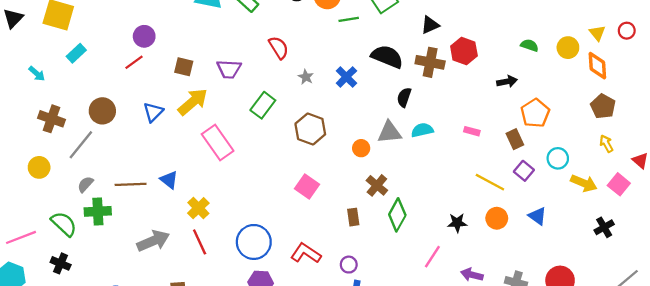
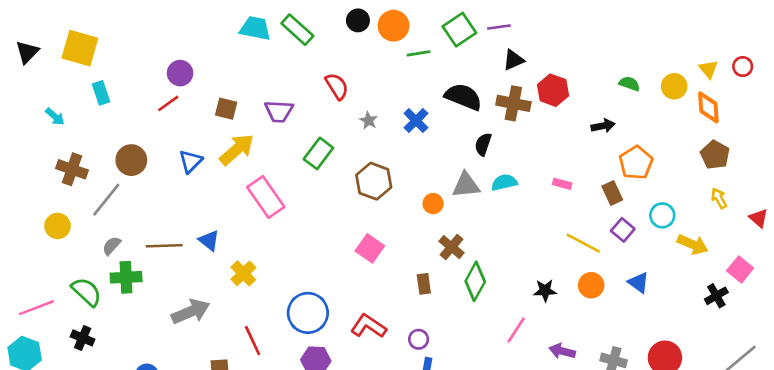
cyan rectangle: (76, 53) -> (101, 93), turned -66
pink square: (619, 184) -> (740, 269), moved
red line: (200, 242) -> (253, 341), moved

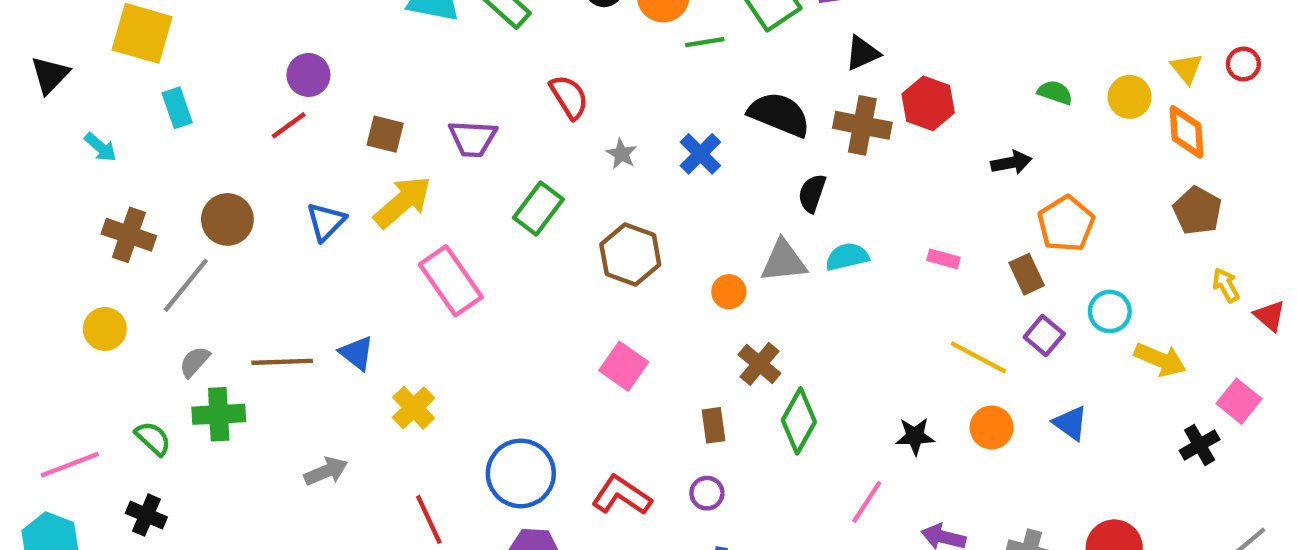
black triangle: (27, 52) -> (50, 75), moved
yellow arrow: (719, 198) -> (1226, 285), moved
green semicircle: (87, 292) -> (153, 438), size x0.7
gray arrow: (191, 312) -> (326, 471), size x0.7
purple circle: (419, 339) -> (707, 493), moved

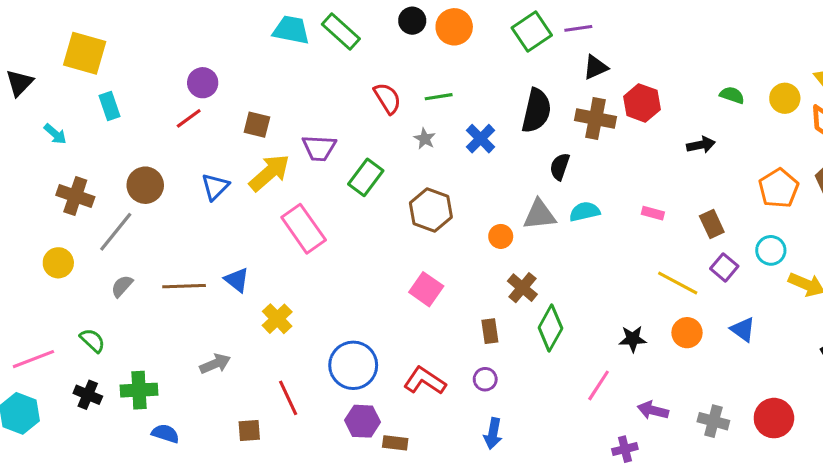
green line: (705, 42) -> (439, 97), moved
black semicircle: (779, 114) -> (536, 111), turned 81
purple trapezoid: (473, 138) -> (319, 148), moved
orange pentagon: (1066, 224) -> (779, 188), moved
green cross: (219, 414) -> (139, 390), moved

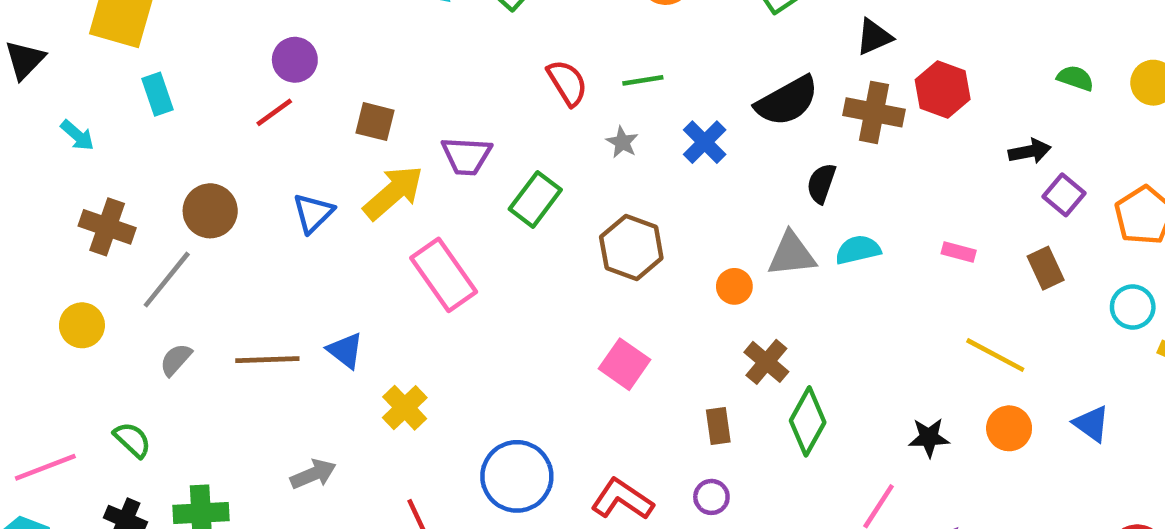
black semicircle: (536, 111) -> (787, 101), turned 48
purple square: (724, 267) -> (1064, 195), moved

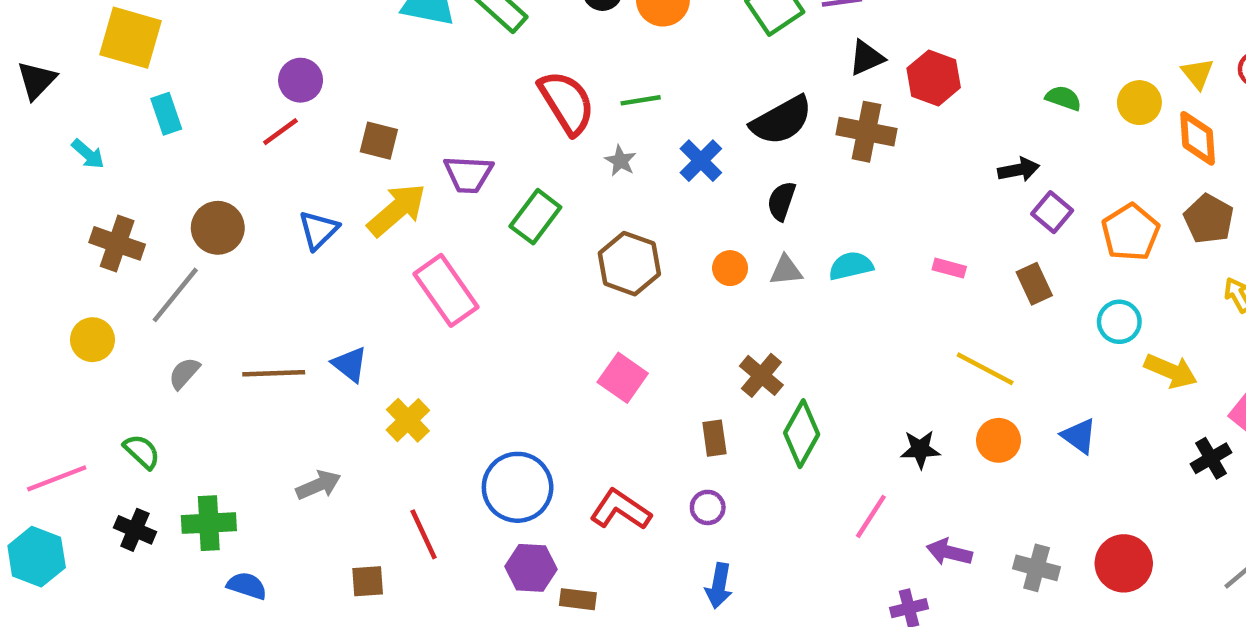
red semicircle: (567, 83) -> (567, 103), size x1.4
red hexagon: (943, 90) -> (934, 78), moved
black semicircle: (821, 183) -> (781, 201), moved
gray triangle: (792, 254) -> (786, 270), size x0.7
orange circle: (734, 286) -> (730, 268), moved

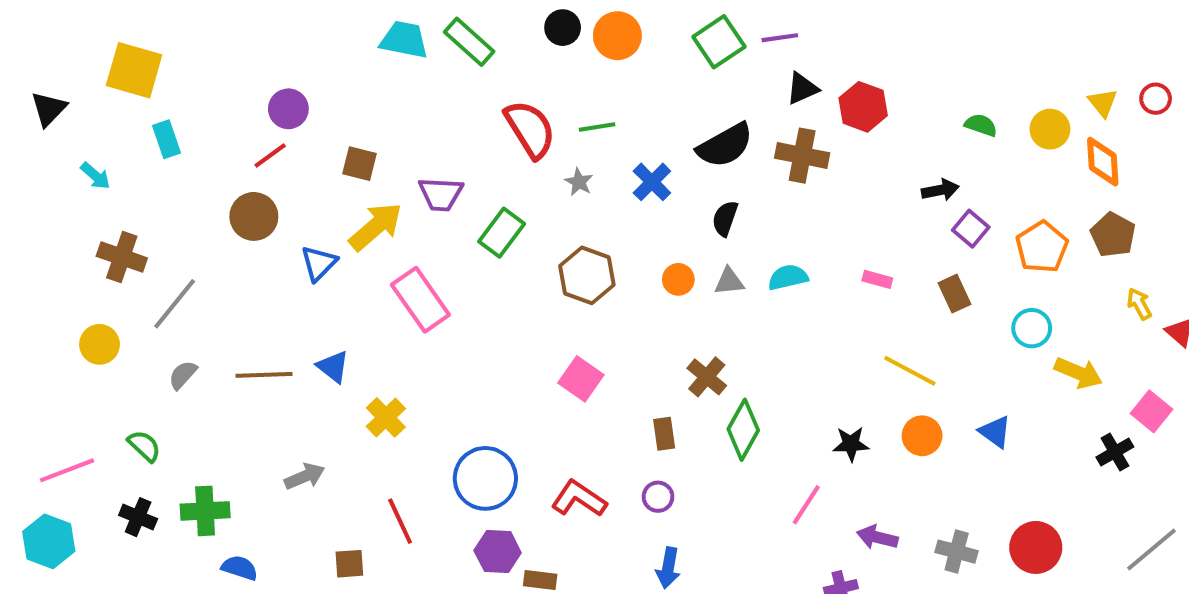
brown circle: (218, 228) -> (254, 216), moved
blue triangle: (318, 230) -> (319, 263), moved

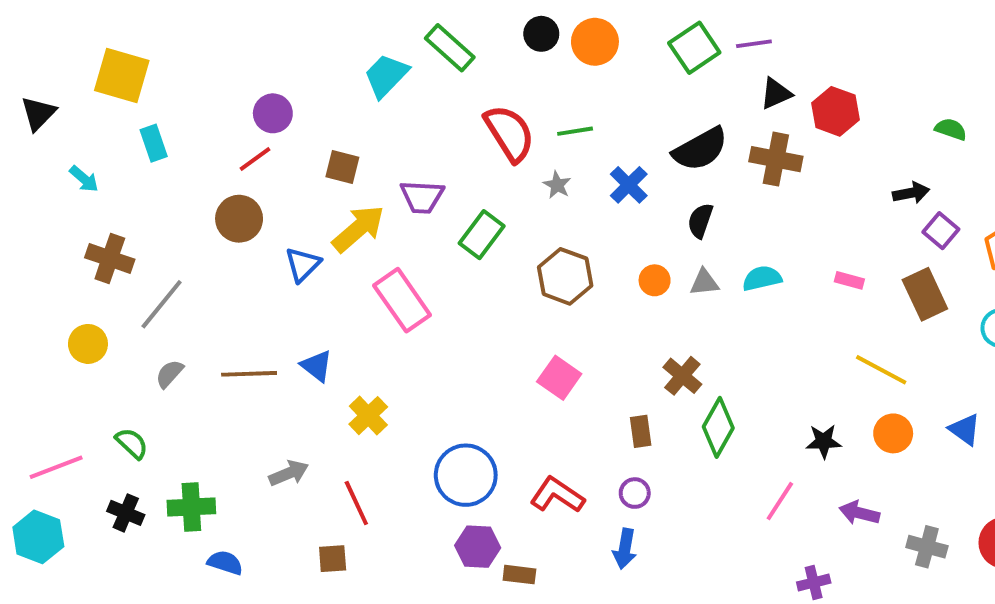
cyan trapezoid: (404, 40) -> (386, 76), moved, turned -57
brown rectangle: (955, 294) -> (925, 294), size x1.4
red line: (400, 521) -> (356, 503), moved
purple arrow: (877, 537) -> (859, 513), moved
blue arrow: (668, 568) -> (625, 549), moved

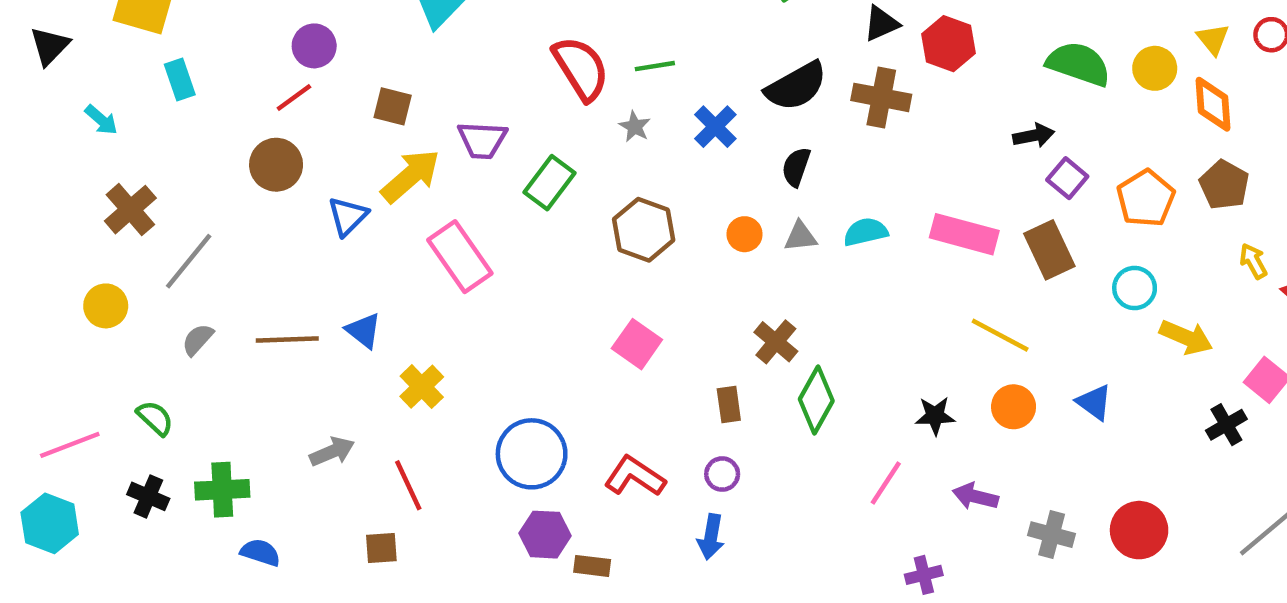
green semicircle: (951, 129) -> (1079, 64), size x1.8
brown cross: (110, 258) -> (130, 210), turned 30
pink rectangle: (849, 280) -> (964, 234), size x2.0

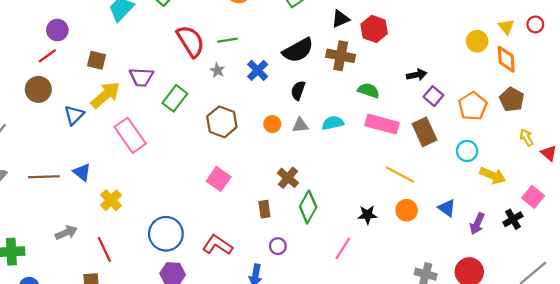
green semicircle: (1079, 64) -> (369, 90), moved, size x0.7
purple circle: (722, 474) -> (278, 246), moved
purple arrow: (975, 496) -> (477, 224), moved, turned -80

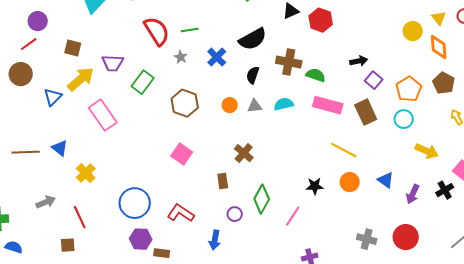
brown cross: (341, 56) -> (289, 62), moved
cyan circle: (467, 151) -> (404, 119), moved
green diamond: (308, 207) -> (262, 199), moved

